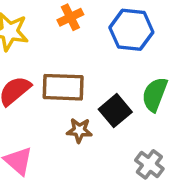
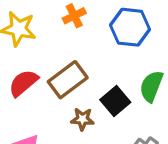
brown rectangle: (63, 87) -> (68, 80), turned -39

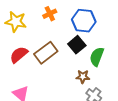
black square: (115, 101) -> (77, 45), moved
brown star: (82, 119) -> (83, 77), moved

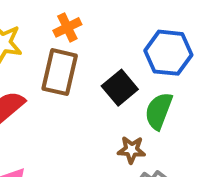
blue hexagon: (84, 21) -> (168, 53), moved
brown rectangle: (46, 53) -> (60, 72), moved, turned -40

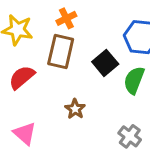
brown star: (131, 150) -> (75, 109), moved, turned 30

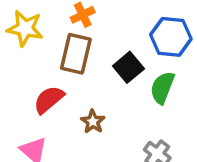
red semicircle: (22, 77) -> (49, 100), moved

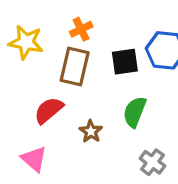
black square: (128, 67) -> (125, 62), moved, turned 32
green semicircle: (162, 88) -> (135, 112), moved

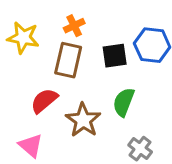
brown star: (91, 131) -> (83, 120), size x1.6

